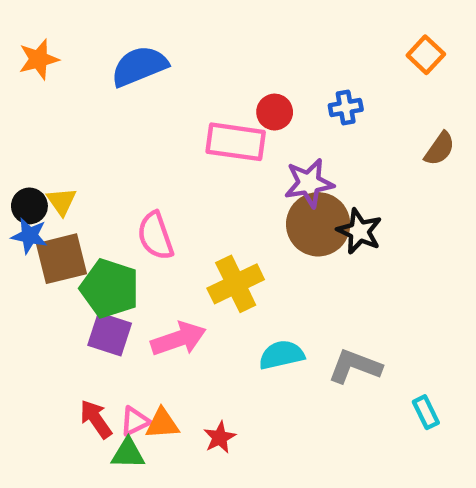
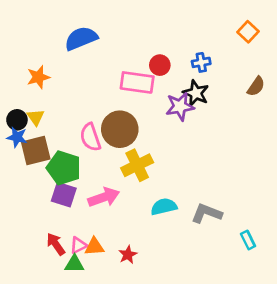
orange star: (39, 59) -> (38, 77), moved
brown circle: (318, 224) -> (120, 129), moved
black star: (359, 231) -> (196, 93), moved

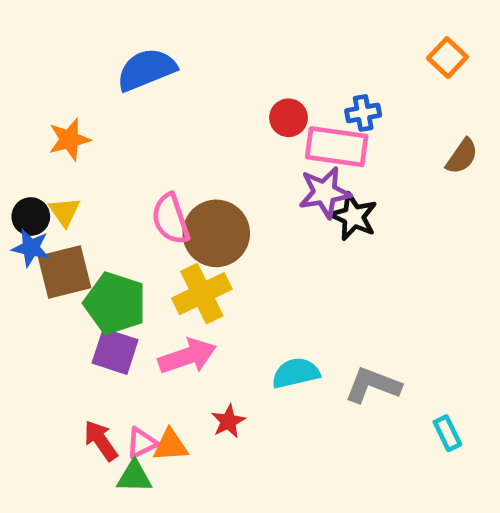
pink rectangle: (137, 82) -> (337, 147), moved
black star: (196, 93) -> (354, 217), moved
pink semicircle: (90, 137) -> (170, 219), moved
yellow cross: (137, 165) -> (202, 294), moved
red star: (128, 255) -> (228, 421), moved

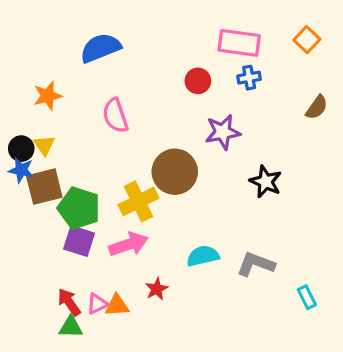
pink rectangle: (337, 147) -> (239, 43), moved
black star: (354, 217) -> (266, 182), moved
pink semicircle: (170, 219) -> (115, 116), moved
brown circle: (216, 233) -> (175, 172), moved
green triangle: (134, 477) -> (71, 327), moved

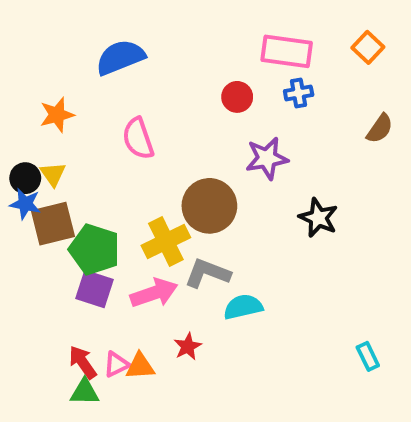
gray L-shape: (256, 264) -> (207, 273), moved

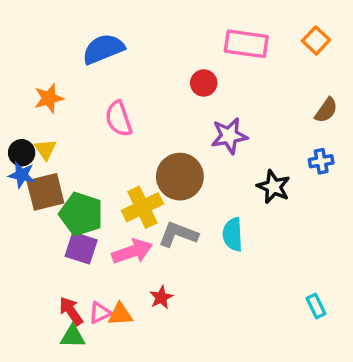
blue cross: (299, 93) -> (321, 161), moved
cyan semicircle: (243, 307) -> (233, 234), moved, turned -80

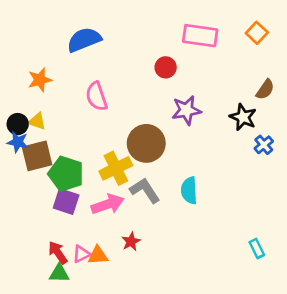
yellow triangle: (45, 149) -> (37, 121), turned -36
blue cross: (321, 161) -> (264, 145), moved, turned -30
black star: (273, 187) -> (243, 117), moved
gray L-shape: (178, 234) -> (145, 190), turned 36

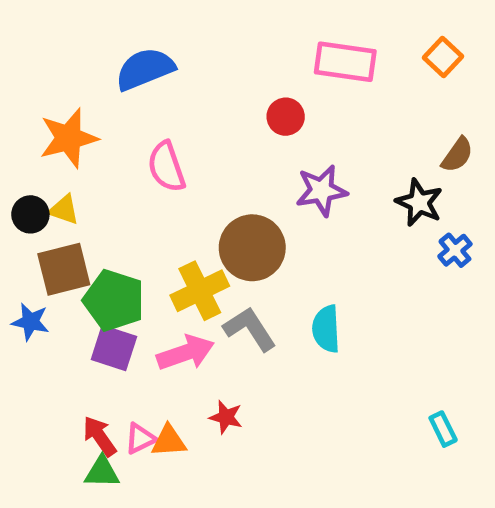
orange star: (40, 80) -> (69, 138), size x1.4
blue star: (18, 142) -> (30, 322), moved
red star: (131, 242) -> (226, 417), turned -30

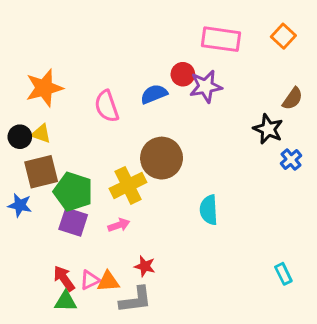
blue semicircle: (145, 69) -> (154, 94), moved, size x0.7
purple star: (321, 191) -> (206, 86), moved
gray L-shape: (250, 329) -> (136, 300), moved, turned 116
pink arrow: (185, 353) -> (119, 225), size x0.6

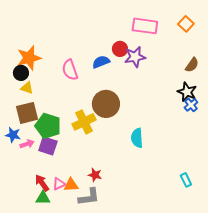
black star: (268, 129) -> (187, 92), moved
black circle: (20, 137) -> (21, 73), moved
pink arrow: (119, 225) -> (27, 144), moved

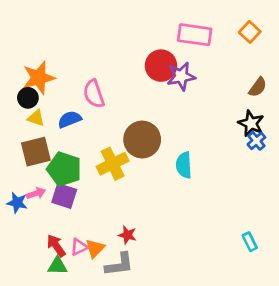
red circle: (120, 49) -> (161, 66), size x1.5
blue semicircle: (101, 62) -> (70, 119), moved
blue star: (13, 135) -> (17, 203), moved
cyan semicircle: (137, 138) -> (184, 165), moved
orange triangle: (71, 185) -> (95, 248), turned -42

